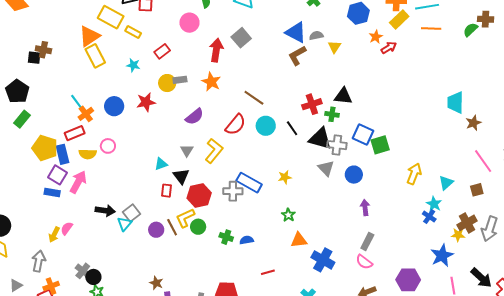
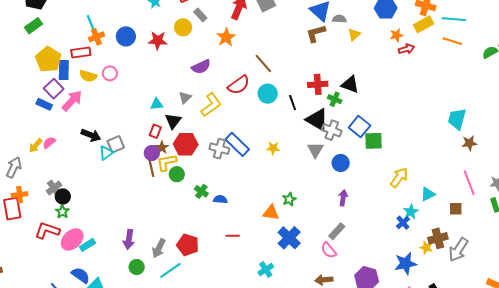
gray rectangle: (180, 80) -> (200, 15), moved, turned 40
green star: (288, 215) -> (289, 199), moved
purple circle: (156, 230) -> (152, 153), moved
brown star: (156, 283) -> (162, 148), moved

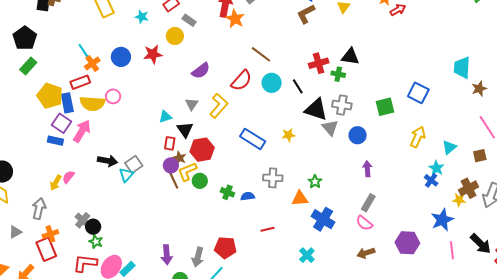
orange star: (226, 37) -> (235, 19), moved
yellow semicircle: (88, 76) -> (92, 104), size x1.4
black triangle: (317, 120) -> (316, 109), moved
blue square: (360, 127) -> (418, 93), moved
gray cross: (219, 149) -> (273, 178), moved

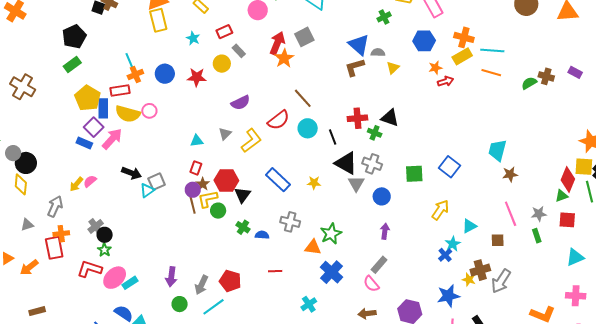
black triangle: (185, 130) -> (243, 195), moved
green star: (315, 182) -> (331, 234), size x1.5

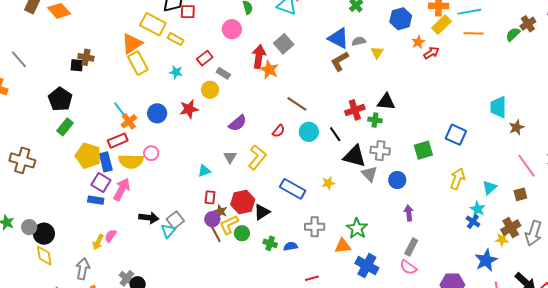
brown cross: (546, 76) -> (528, 24), turned -35
red semicircle: (278, 120) -> (279, 131), size x0.6
black triangle: (243, 195) -> (262, 212), turned 36

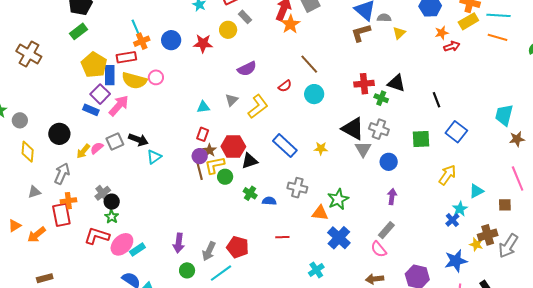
black line: (335, 134) -> (437, 100), moved
gray square: (175, 220) -> (115, 141), moved
black circle: (44, 234) -> (59, 134), moved

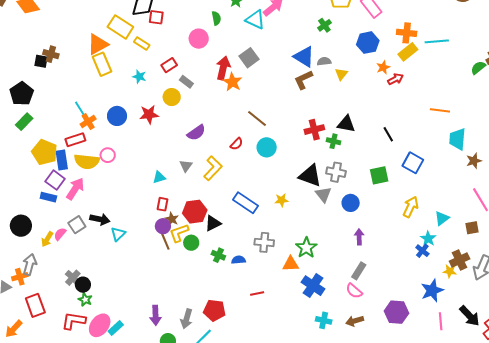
orange line: (498, 37) -> (440, 110), moved
orange cross: (68, 201) -> (20, 277), moved
cyan cross: (316, 270) -> (324, 320), moved, turned -35

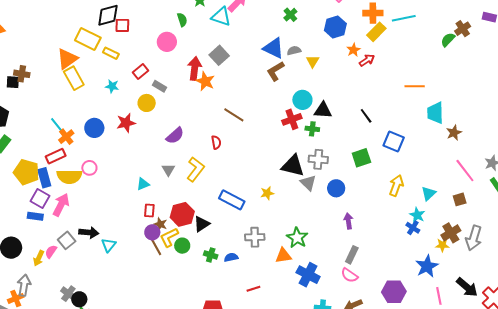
red semicircle: (237, 144) -> (216, 142), turned -48
cyan circle: (267, 147) -> (302, 100), moved

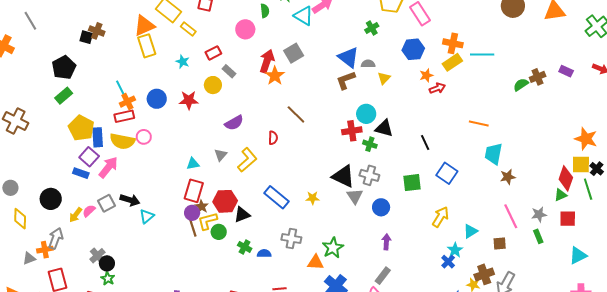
red rectangle: (56, 156) -> (124, 116), moved
red rectangle: (149, 211) -> (194, 191), size x1.6

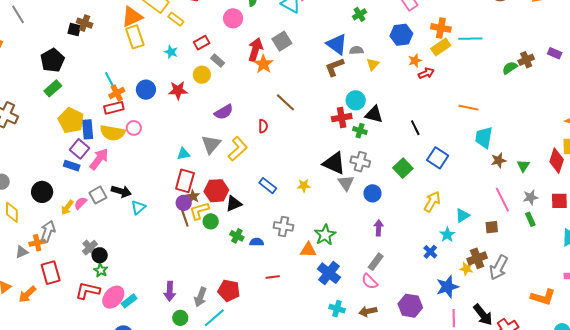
gray triangle: (221, 155) -> (211, 144), size x1.5
green square: (412, 183) -> (403, 168), turned -36
green triangle: (561, 195) -> (523, 166), moved, turned -32
blue rectangle: (277, 197) -> (268, 186), size x0.7
blue cross: (448, 262) -> (430, 252), moved

